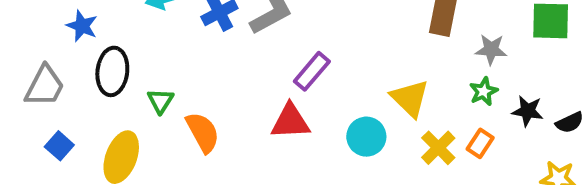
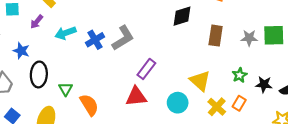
gray star: (491, 50) -> (249, 38), moved

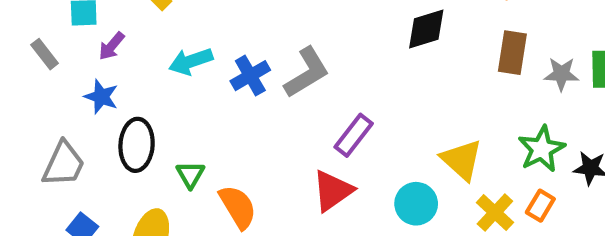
purple arrow: (37, 22) -> (112, 46), moved
brown rectangle: (216, 36) -> (512, 53), moved
green star: (240, 75) -> (542, 149), size x1.5
red triangle: (136, 97) -> (333, 191), turned -30

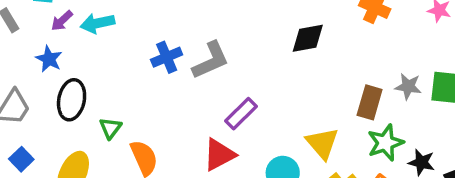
brown rectangle: (512, 53) -> (370, 102), moved
cyan arrow: (191, 61) -> (97, 23), moved

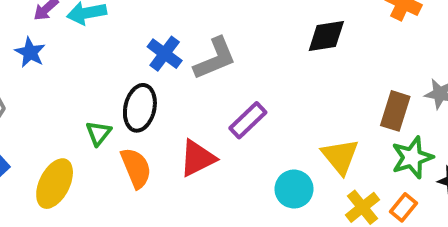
blue cross: (167, 57) -> (165, 54), turned -32
black ellipse: (72, 100) -> (140, 108), moved
red triangle: (219, 155) -> (197, 158), moved

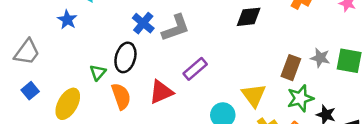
blue star: (30, 52) -> (67, 20), moved

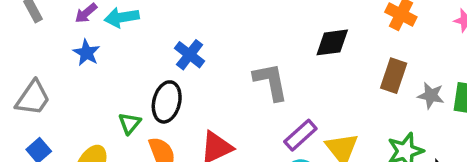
gray L-shape: (176, 28) -> (271, 82), moved, turned -80
brown rectangle: (291, 68) -> (394, 76), moved
purple rectangle: (195, 69) -> (300, 135), moved

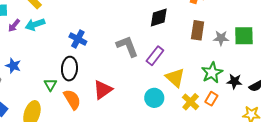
blue star: (86, 53) -> (13, 66), moved
purple rectangle: (300, 135) -> (155, 56), moved

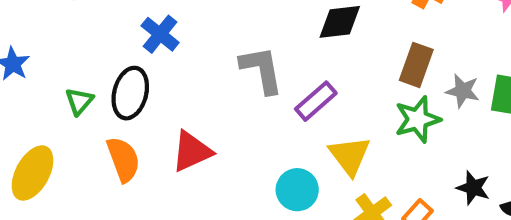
green star: (212, 73) -> (418, 119), moved
green triangle: (50, 85) -> (79, 101), moved

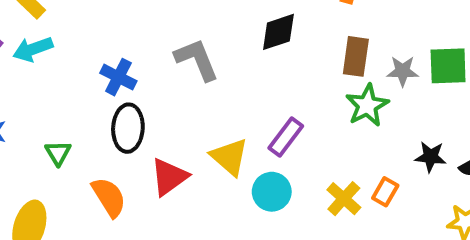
gray L-shape: (262, 70) -> (197, 60), moved
black ellipse: (130, 93) -> (128, 128), moved
purple rectangle: (316, 101) -> (286, 137), moved
yellow triangle: (350, 156) -> (229, 157), moved

